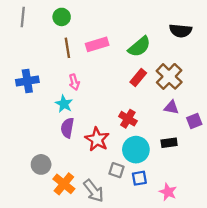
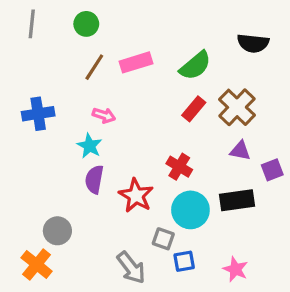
brown line: (67, 48) -> (94, 67), turned 42
pink arrow: (74, 82) -> (104, 115), turned -56
black rectangle: (169, 143) -> (237, 200), size x1.5
blue square: (139, 178) -> (184, 261), moved
orange cross: (64, 184) -> (37, 264), moved

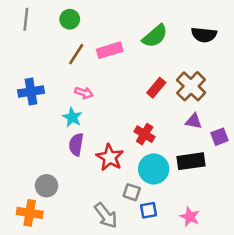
green semicircle: (195, 66) -> (155, 36), moved
orange cross: (37, 264) -> (30, 213), turned -30

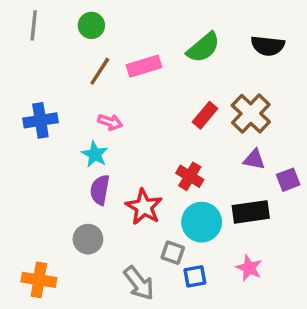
gray circle: (46, 186) -> (88, 239), moved
pink star: (190, 217) -> (249, 268), moved

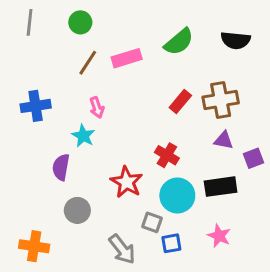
brown cross: (251, 114) -> (221, 100), turned 36
pink arrow: (110, 122) -> (97, 107), turned 54
purple semicircle: (100, 190) -> (61, 167), moved

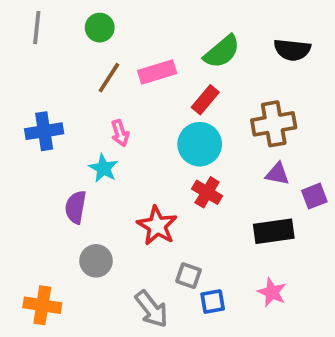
red rectangle: (180, 101) -> (205, 100), moved
cyan circle: (177, 196) -> (200, 144), moved

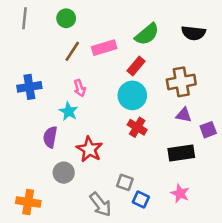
red star: (157, 226) -> (89, 149), moved
blue square: (213, 302) -> (141, 200), turned 35

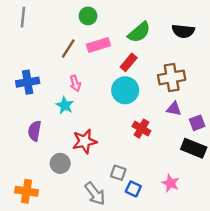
green circle: (66, 18) -> (88, 16), moved
red cross: (137, 127) -> (141, 129), moved
purple semicircle: (50, 137) -> (35, 131), moved
red star: (89, 149) -> (85, 141), turned 30
black rectangle: (181, 153) -> (194, 148), moved, turned 30

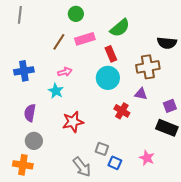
black semicircle: (183, 31) -> (167, 43), moved
red rectangle: (129, 62) -> (111, 54), turned -63
pink arrow: (75, 83) -> (65, 72), turned -88
purple triangle: (174, 109) -> (141, 94), moved
gray circle: (60, 163) -> (34, 141), moved

